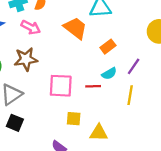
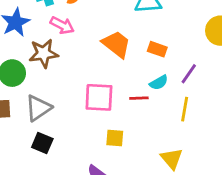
orange trapezoid: (75, 28) -> (116, 44), moved
orange rectangle: (108, 47) -> (157, 49), turned 56
brown star: (26, 59) -> (44, 53), moved
yellow triangle: (99, 133) -> (172, 159), moved, turned 48

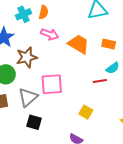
pink arrow: (62, 25) -> (50, 34), moved
pink square: (99, 97) -> (52, 84), moved
yellow square: (115, 138) -> (86, 112), turned 32

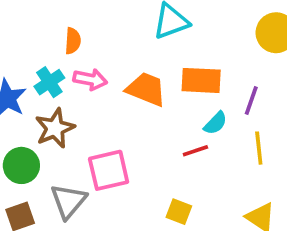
cyan cross: (24, 14) -> (49, 82), moved
orange rectangle: (109, 44) -> (201, 80), size x1.5

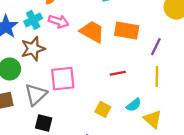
cyan semicircle: (215, 123) -> (134, 105), moved

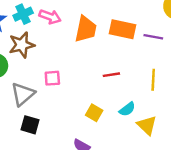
orange trapezoid: (92, 32) -> (86, 29), turned 70
purple line: (156, 47) -> (153, 37), moved, turned 72
pink square: (63, 79) -> (52, 78), size x0.6

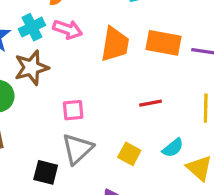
gray triangle: (23, 94) -> (77, 149), moved

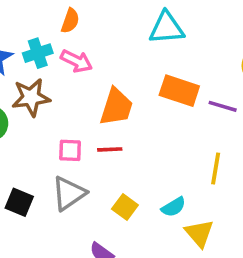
orange trapezoid: (115, 44) -> (116, 107), moved
red line: (151, 103) -> (110, 149), moved
black square: (46, 172) -> (19, 202), moved

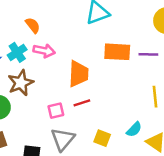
orange semicircle: (70, 21) -> (33, 25), turned -42

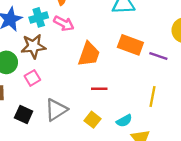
red line: (82, 103) -> (99, 89), moved
pink square: (56, 111) -> (32, 78), moved, turned -35

